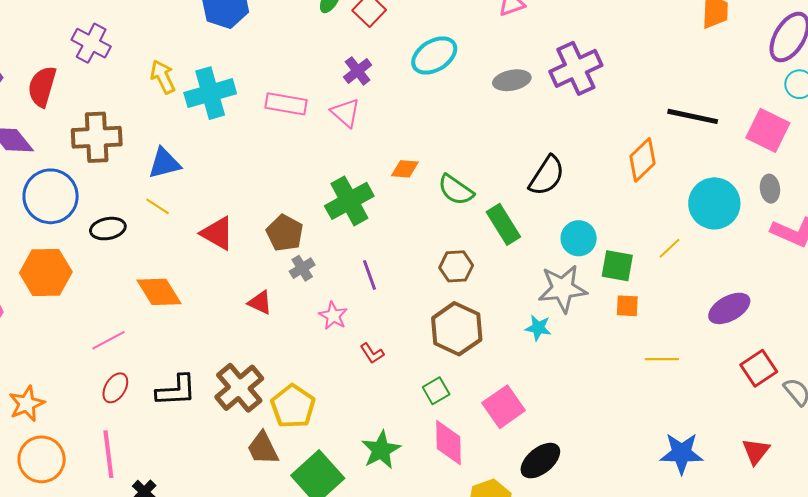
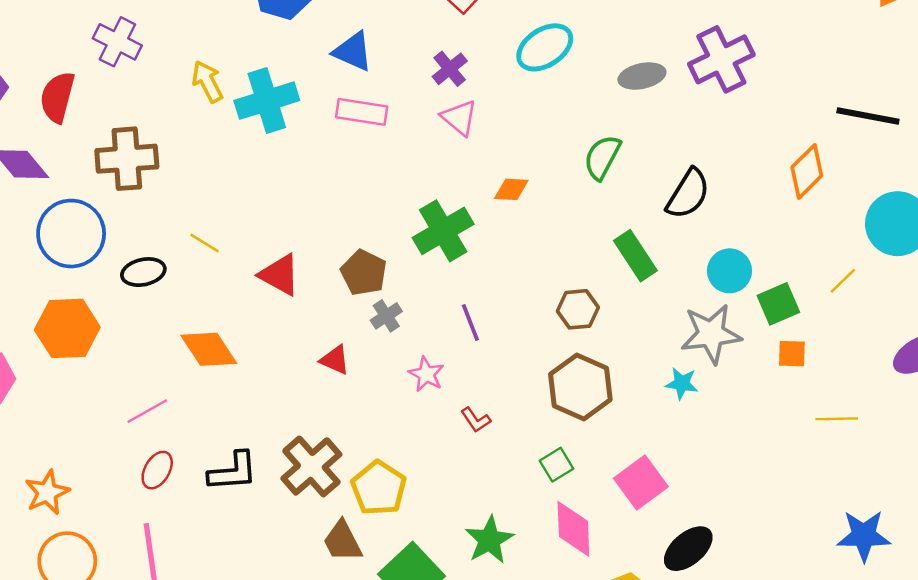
pink triangle: (346, 113) -> (459, 118), moved
blue triangle: (164, 163) -> (353, 52), moved, turned 39
green semicircle: (456, 190) -> (602, 157), moved, turned 84
green square: (617, 266) -> (778, 304), turned -32

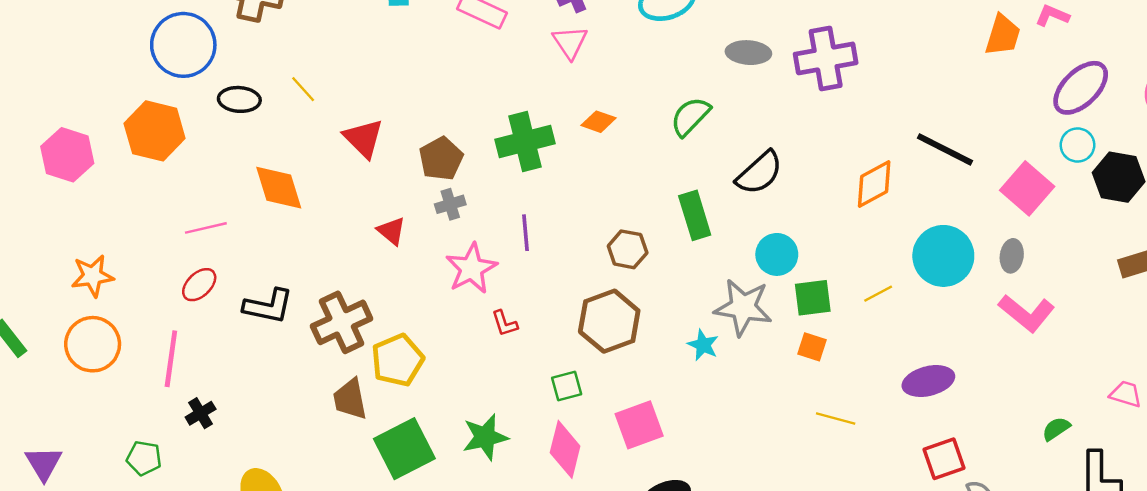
pink star: (426, 374) -> (471, 268), size x1.5

